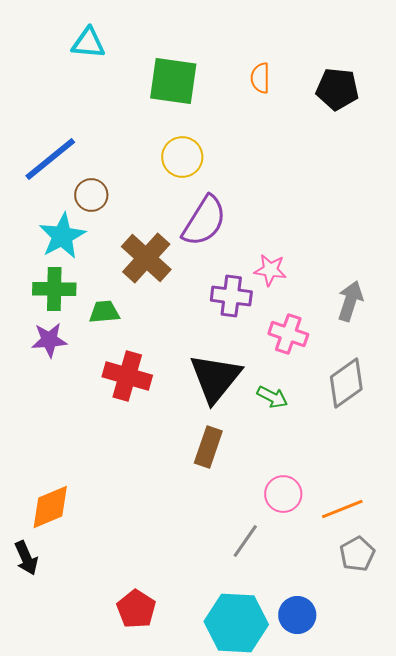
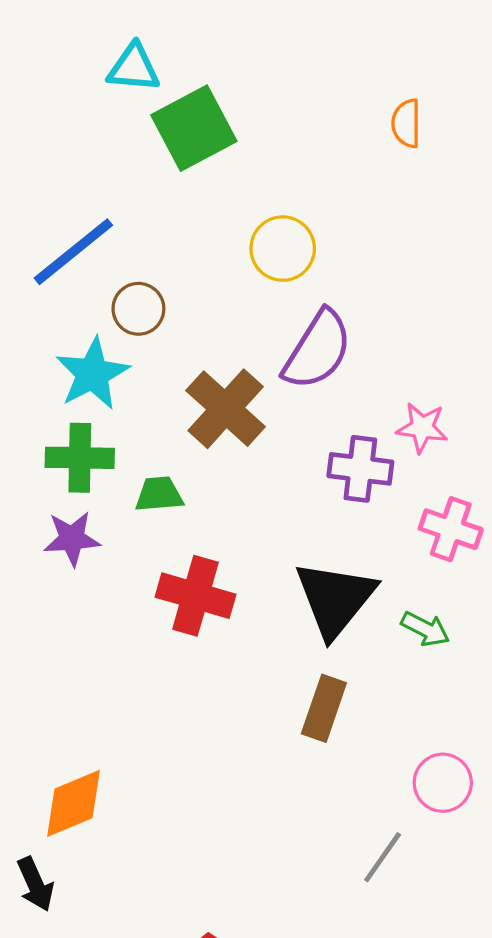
green square: (173, 81) -> (194, 128), moved, turned -36

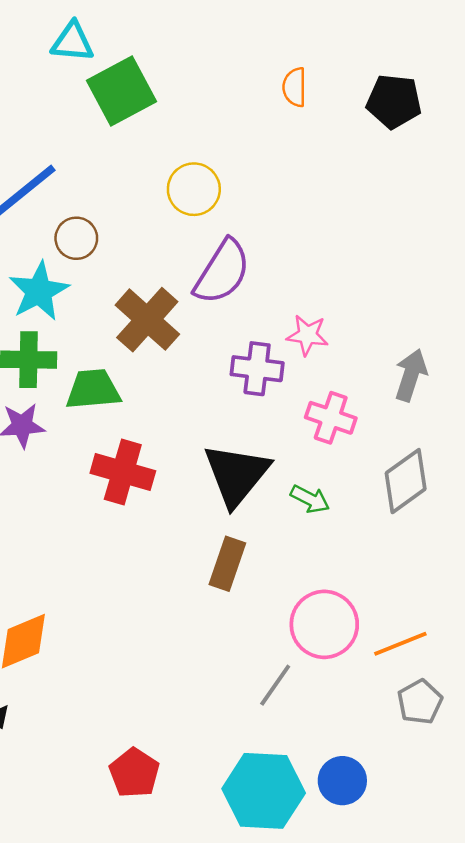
green trapezoid: (159, 494) -> (93, 389), size x1.4
pink circle: (443, 783) -> (324, 624), size x1.4

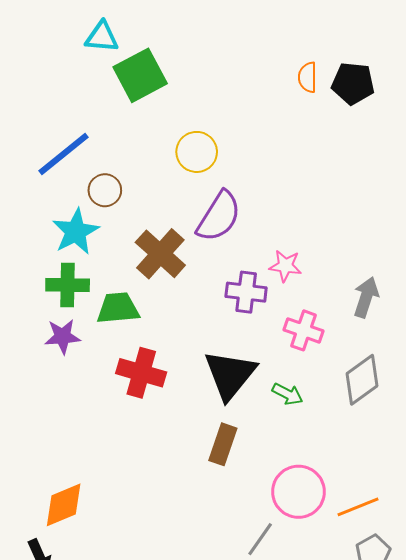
orange semicircle: (295, 87) -> (308, 77), moved

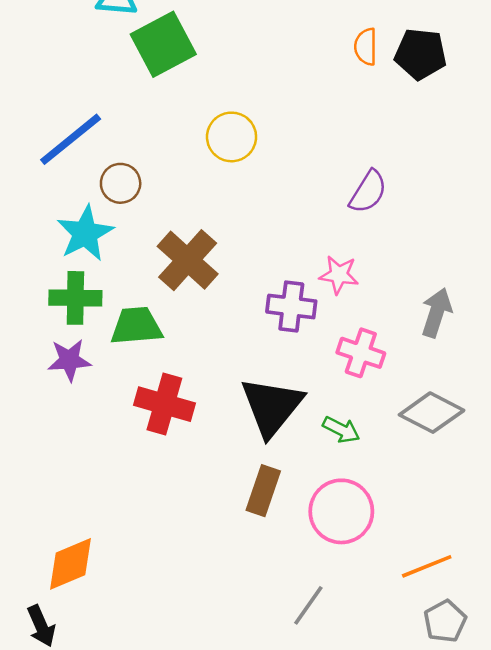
purple semicircle: (219, 216) -> (368, 192), moved, size x0.7
gray diamond: (362, 380) -> (432, 413), turned 63
pink circle: (298, 492) -> (341, 511), moved

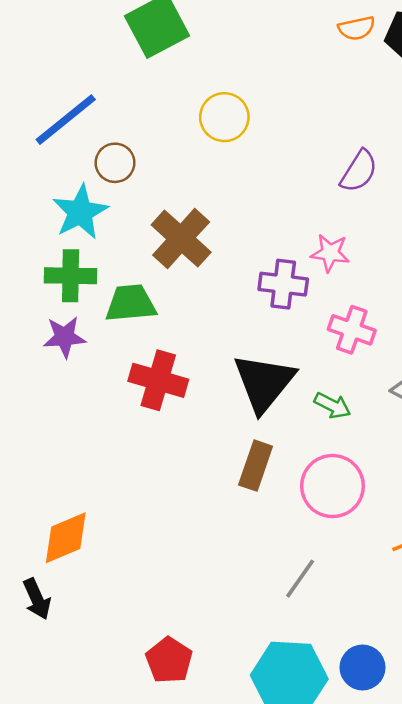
orange semicircle: (366, 47) -> (357, 28), turned -102

